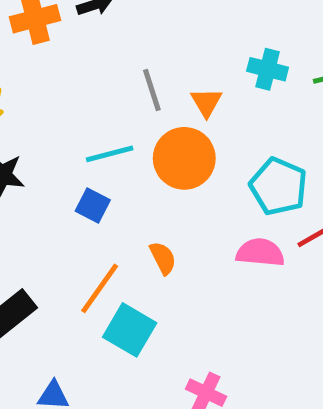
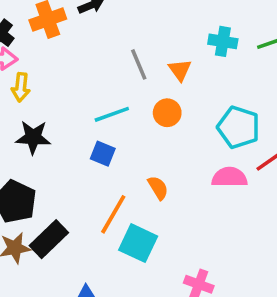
orange circle: (184, 158) -> (167, 113), size x0.6

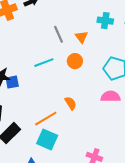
blue square: (103, 154) -> (12, 82), moved, turned -32
orange line: (113, 214) -> (46, 119), turned 30
cyan square: (138, 243) -> (47, 140), moved

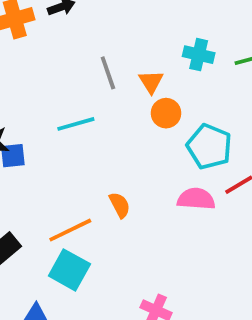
orange circle: (75, 61) -> (166, 113), moved

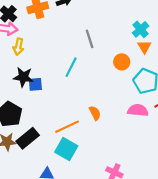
cyan cross: (199, 55) -> (141, 29), turned 35
orange triangle: (151, 82) -> (144, 47), moved
cyan line: (76, 124) -> (71, 67), turned -48

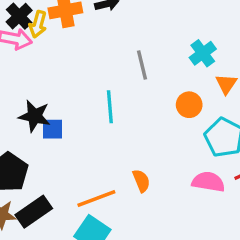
cyan cross: (141, 29) -> (203, 53), moved
yellow arrow: (18, 47) -> (38, 24), moved
cyan line: (71, 67) -> (110, 107), turned -36

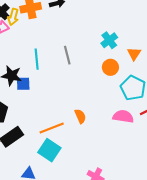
cyan cross: (203, 53) -> (109, 40), moved
gray line: (142, 65) -> (67, 55), moved
cyan line: (110, 107) -> (37, 59), moved

